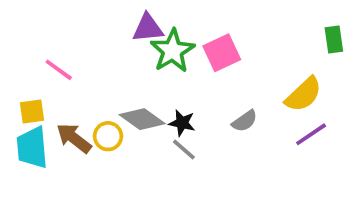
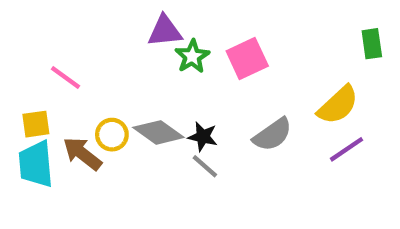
green star: (173, 51) -> (192, 56), size x0.7
gray semicircle: (245, 121) -> (273, 135), size x1.4
yellow circle: (108, 136) -> (112, 135), moved

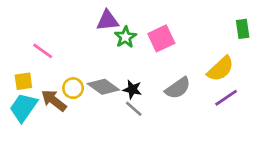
cyan trapezoid: (36, 164) -> (23, 107), turned 40

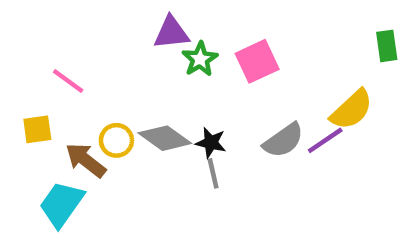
purple line: (226, 98) -> (325, 140), moved
cyan trapezoid: (23, 107) -> (61, 204), moved
gray line: (134, 109) -> (213, 173), turned 36

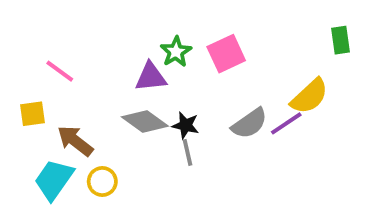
purple triangle: (171, 33) -> (151, 77), moved
yellow circle: (116, 140) -> (102, 181), moved

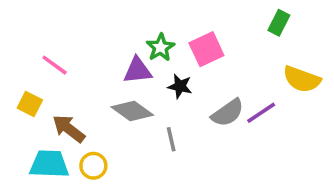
green rectangle: (340, 40) -> (279, 23), moved, turned 35
yellow semicircle: (309, 96) -> (302, 79), moved, turned 63
yellow square: (33, 114) -> (30, 104), turned 35
black star: (186, 125) -> (180, 86), moved
cyan trapezoid: (54, 180) -> (49, 164), turned 57

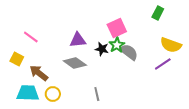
green star: (161, 47) -> (117, 45), moved
gray semicircle: (228, 113) -> (129, 52), moved, turned -108
purple line: (261, 113) -> (163, 64), moved
gray line: (171, 139) -> (97, 94), moved

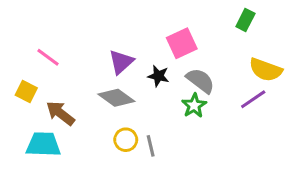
purple triangle: (78, 40) -> (121, 62), turned -36
green star: (117, 45) -> (194, 105), moved
yellow circle: (53, 94) -> (126, 140), moved

